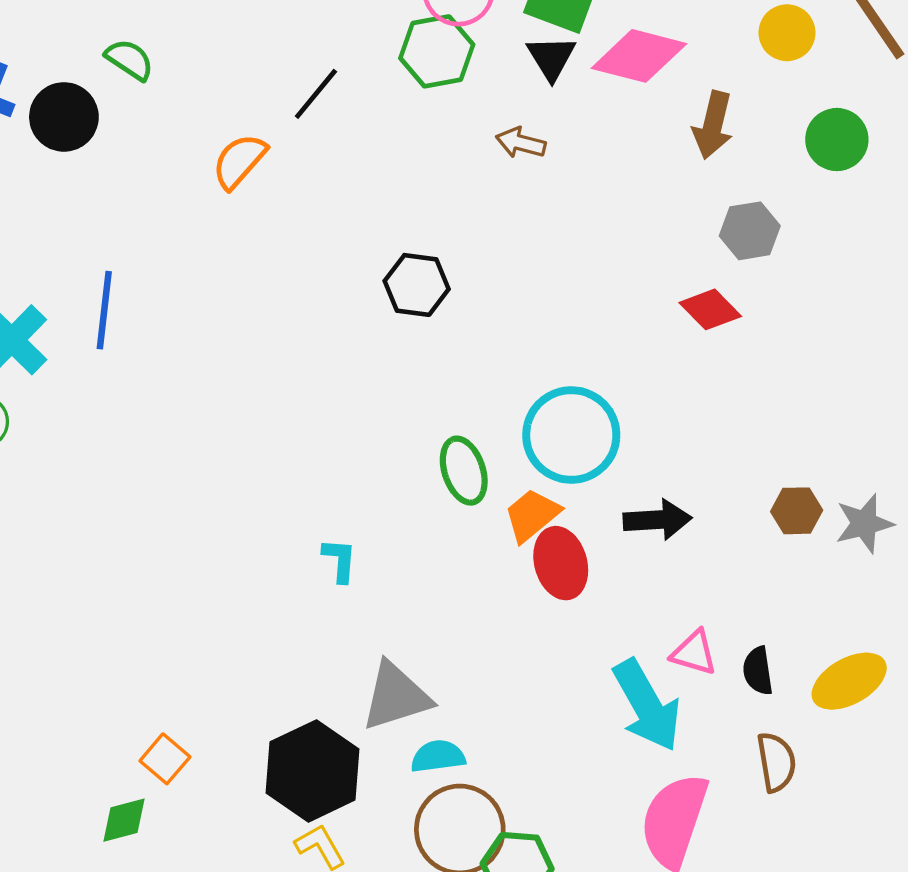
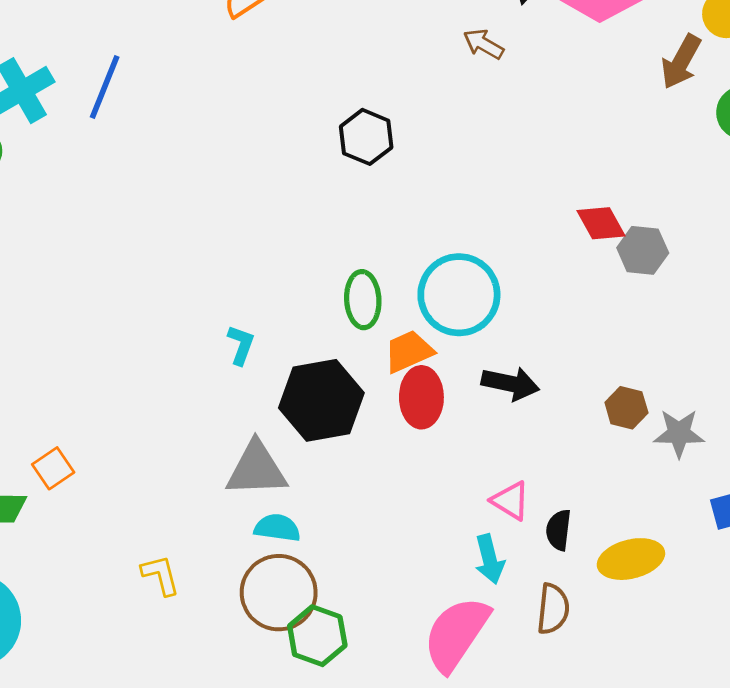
brown arrow: (713, 125) -> (681, 62), moved
gray hexagon: (750, 231) -> (643, 250), moved
cyan arrow: (647, 705) -> (490, 559), moved, size x0.6
black hexagon: (312, 771) -> (321, 400), moved

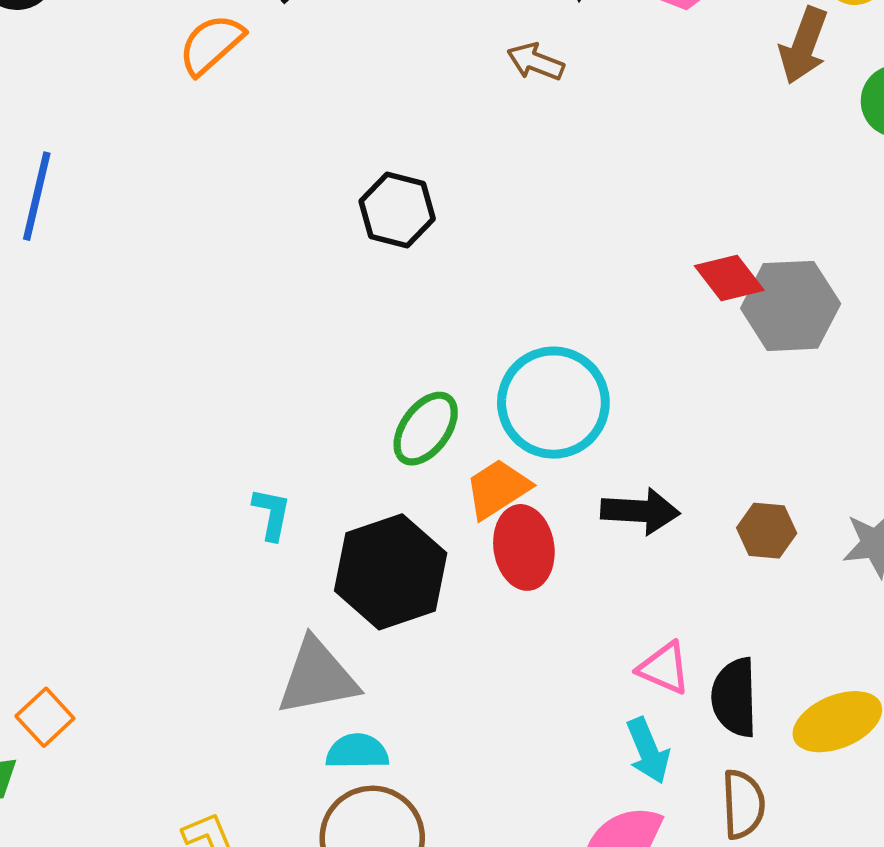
gray hexagon: (643, 250) -> (791, 306), size x1.4
green ellipse: (363, 300) -> (426, 429), turned 48
brown hexagon: (626, 408) -> (767, 531), moved
black semicircle: (559, 530) -> (734, 697), size x1.4

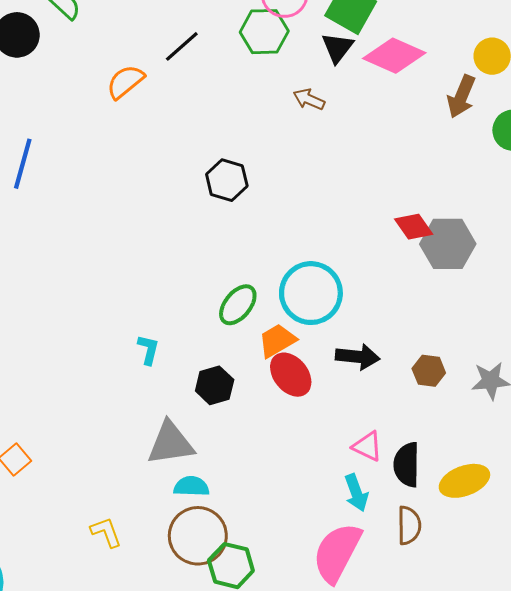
red ellipse: (524, 547) -> (291, 375), turned -33
black hexagon: (391, 572) -> (215, 385), size x0.6

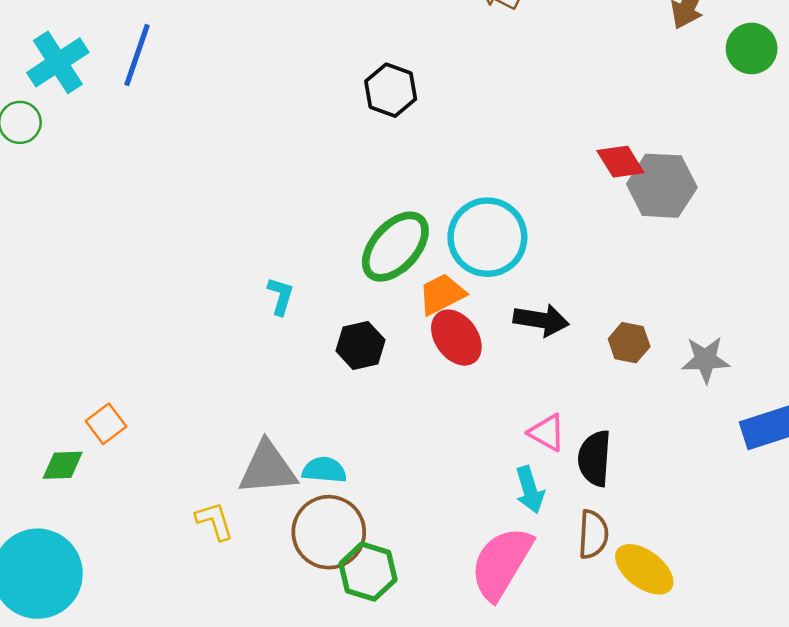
green ellipse: (238, 305) -> (395, 247), size x1.4
gray triangle: (171, 443) -> (268, 468), moved
yellow ellipse: (464, 481) -> (644, 569), moved, turned 54

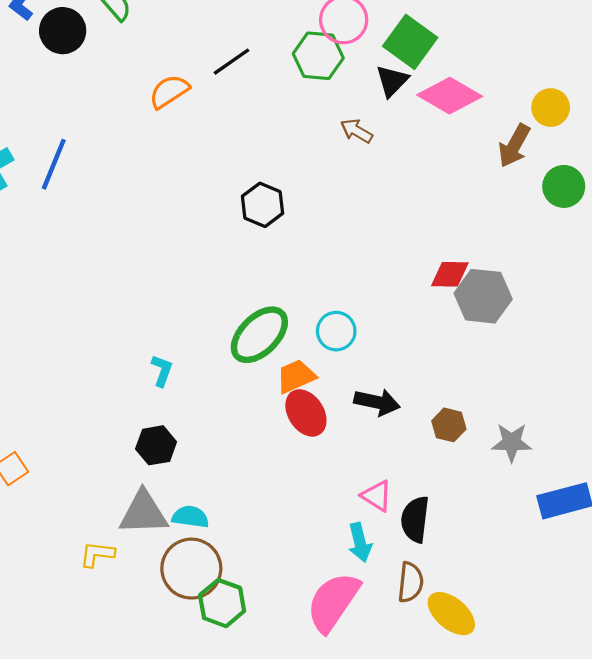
red diamond: (620, 162) -> (450, 274), turned -60
cyan circle: (487, 237) -> (336, 331), size x0.6
black hexagon: (361, 345) -> (156, 445), moved
yellow L-shape: (215, 521) -> (97, 554), turned -69

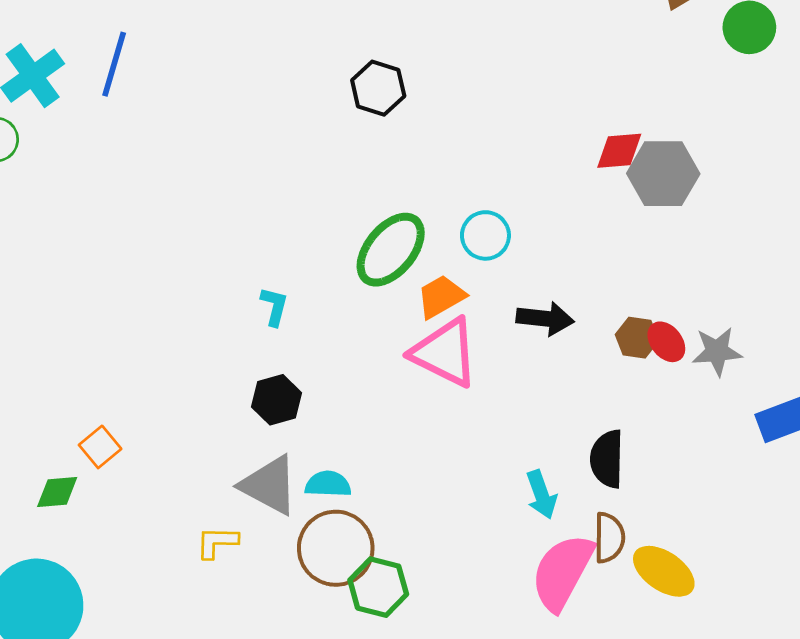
red ellipse: (306, 413) -> (666, 342), moved, size x0.7
pink triangle: (377, 496) -> (445, 353), moved, size x1.8
gray triangle: (143, 513) -> (269, 485), turned 36
pink semicircle: (333, 602) -> (562, 572), moved

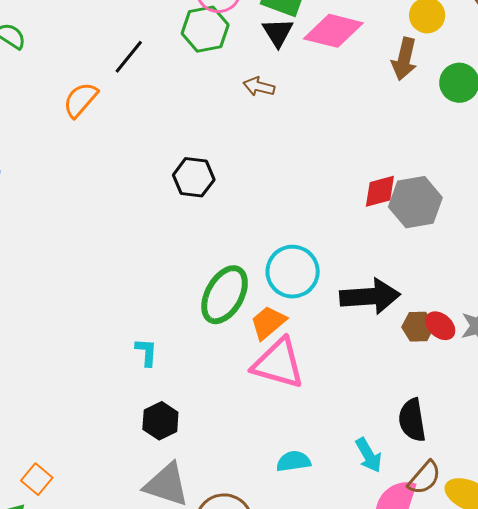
cyan circle: (485, 235) -> (293, 272), size x1.4
black arrow: (545, 318) -> (370, 296), moved, size x1.4
cyan semicircle: (328, 484) -> (294, 461), moved
brown semicircle: (609, 538) -> (424, 478), turned 51

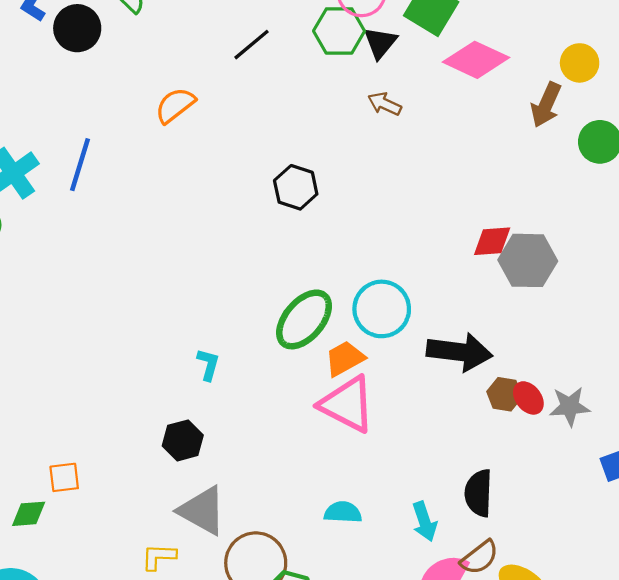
black triangle: (278, 32) -> (380, 43), moved
orange semicircle: (80, 100) -> (175, 105), moved
black hexagon: (160, 421) -> (183, 440), moved
orange square: (37, 479) -> (64, 477), turned 32

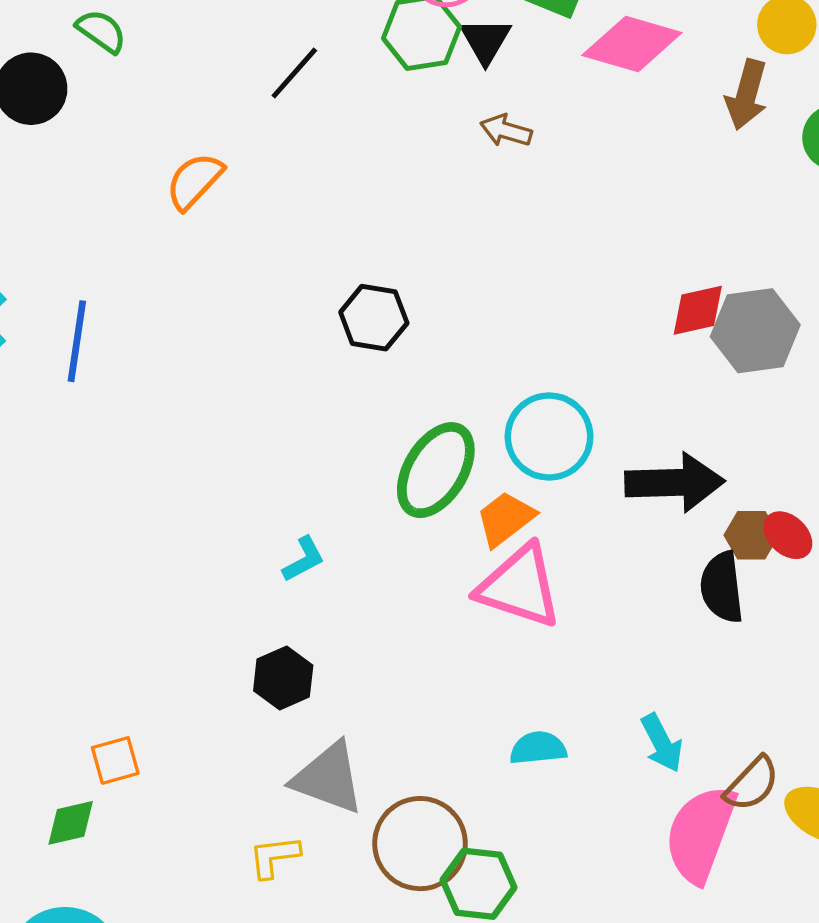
blue line: (80, 165) -> (77, 341), moved
black hexagon: (296, 187) -> (374, 318), moved
cyan L-shape: (208, 365) -> (304, 559), turned 56
black semicircle: (479, 493) -> (722, 587), moved

